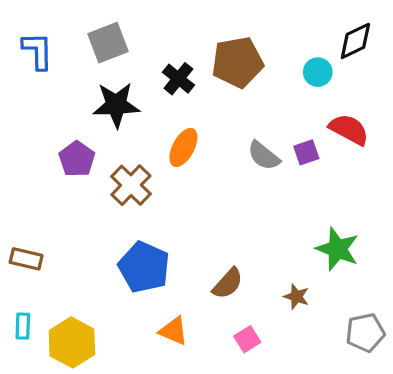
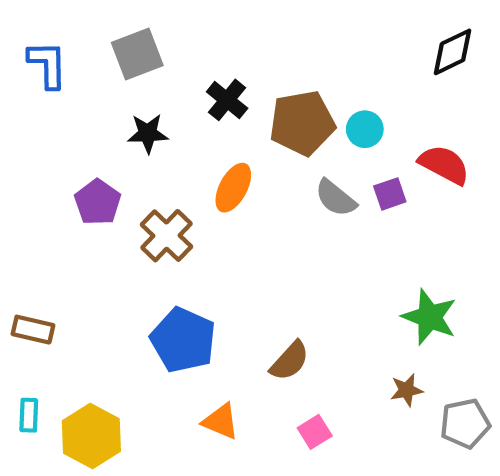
brown pentagon: (237, 62) -> (302, 123), moved
cyan circle: (318, 72) -> (365, 129), moved
black star: (116, 105) -> (148, 133), size x0.7
brown star: (296, 297) -> (407, 390), moved, turned -30

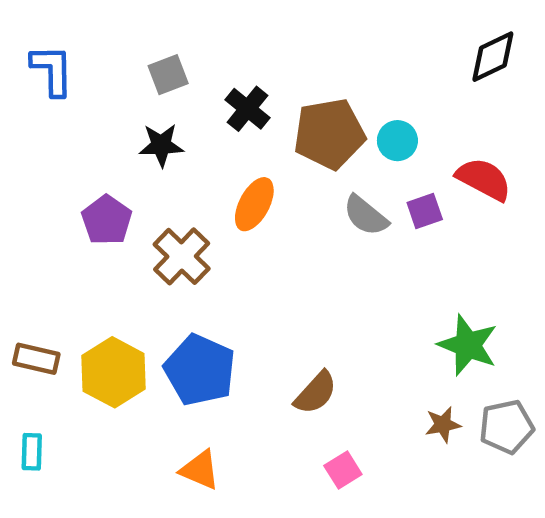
gray square: (137, 54) -> (168, 75), moved, size x0.7
orange triangle: (221, 421) -> (200, 470), moved
gray pentagon: (465, 423) -> (506, 427), moved
yellow hexagon: (91, 436) -> (113, 372), moved

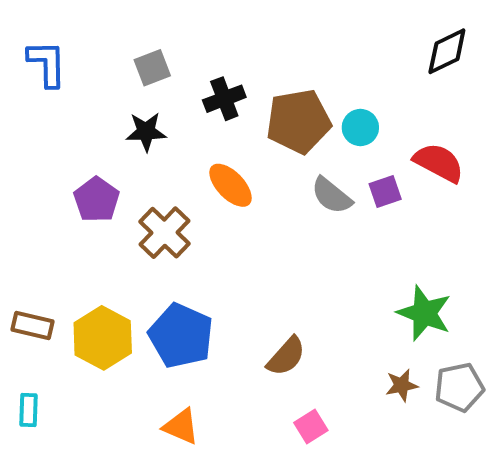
black cross: (248, 109) -> (224, 99), turned 30
orange ellipse: (254, 204) -> (231, 185), turned -72

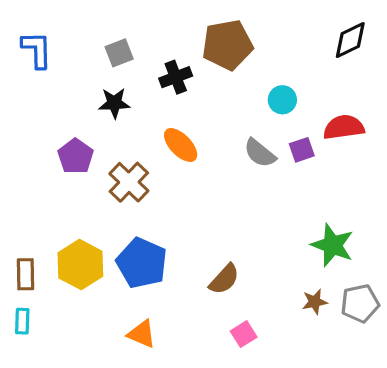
brown pentagon: (299, 121) -> (227, 45), moved
red semicircle: (439, 163) -> (344, 127), turned -36
brown rectangle: (33, 325) -> (25, 274), moved, turned 76

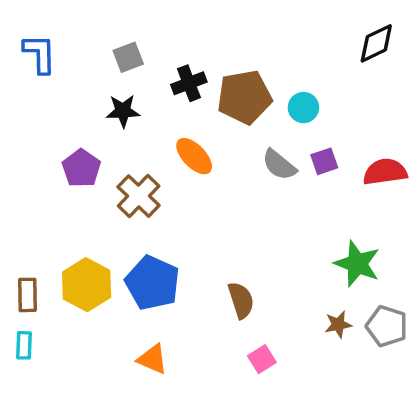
brown pentagon: (227, 45) -> (244, 97), moved
red semicircle: (344, 127) -> (385, 172), moved
brown semicircle: (224, 279) -> (241, 300), turned -60
gray pentagon: (360, 303) -> (387, 326), turned 30

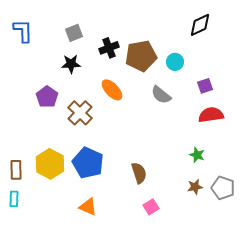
black diamond: (376, 43) -> (200, 25), moved
purple square: (324, 161) -> (205, 86), moved
red semicircle: (385, 172) -> (211, 115), moved
green star: (357, 264) -> (197, 155), moved, size x0.6

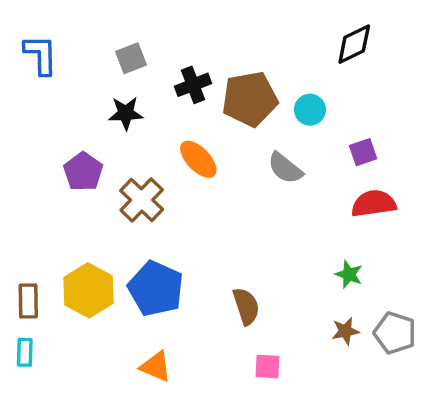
pink square: (151, 207) -> (267, 367), turned 35

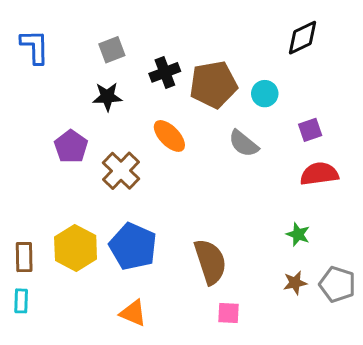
brown semicircle: (246, 306) -> (210, 262), size x1.4

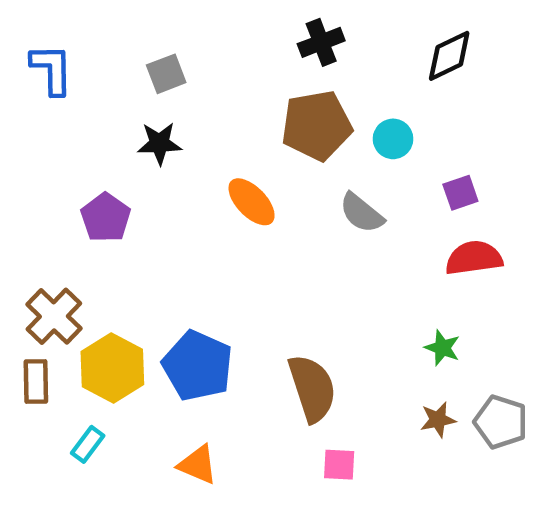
black cross: (165, 72) -> (321, 42), moved
brown cross: (121, 171) -> (54, 316), moved
cyan rectangle: (21, 301) -> (88, 444), moved, turned 35

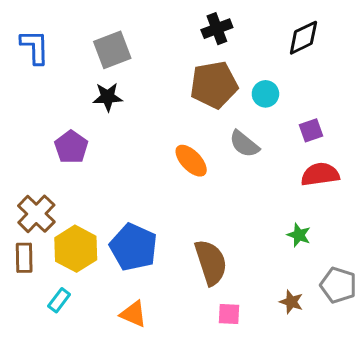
gray square: (166, 74) -> (112, 50), size x1.4
orange ellipse: (252, 202) -> (191, 161), moved
brown star: (438, 420) -> (291, 302), moved, turned 30

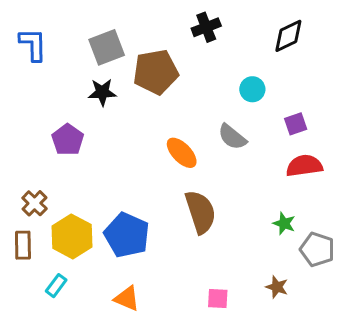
brown pentagon: (214, 85) -> (156, 72), moved
brown cross: (36, 214) -> (34, 203), size x0.7
brown semicircle: (211, 262) -> (200, 212), moved
gray pentagon: (338, 285) -> (317, 249), moved

